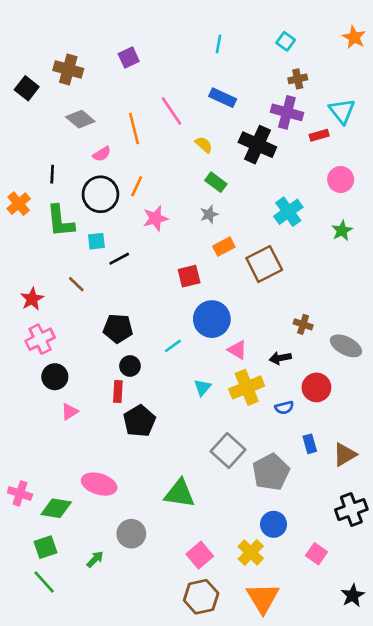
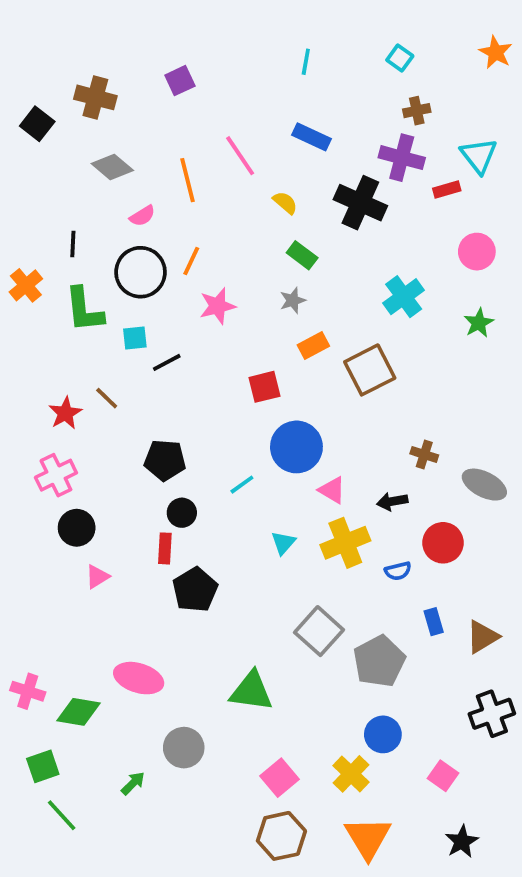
red star: (32, 299) -> (65, 413), moved
green square: (45, 547) -> (43, 766), moved
black star: (353, 595) -> (462, 842), moved

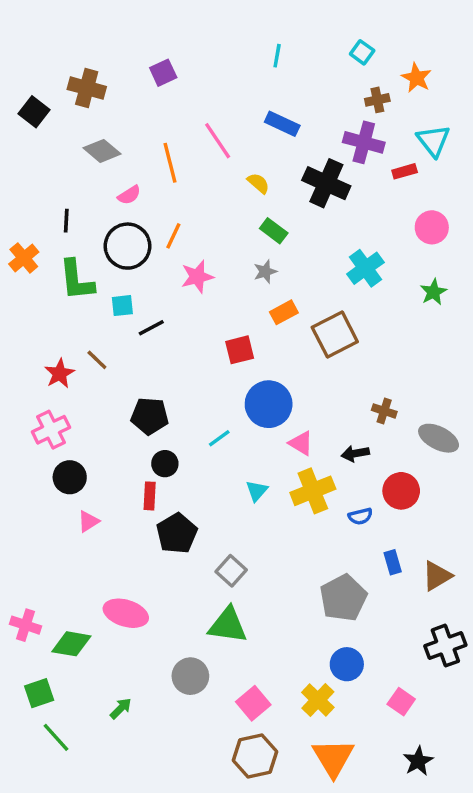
orange star: (496, 52) -> (416, 78), moved
gray square: (319, 631) -> (231, 571), moved, size x0.7
gray circle: (184, 748) -> (190, 676), moved

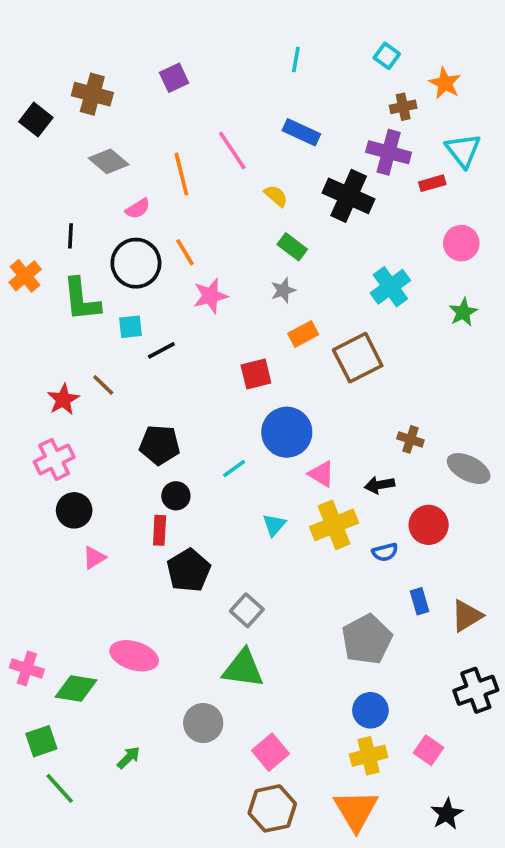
orange line: (173, 236) -> (185, 252), turned -56
yellow cross: (318, 700) -> (369, 756), moved, turned 32

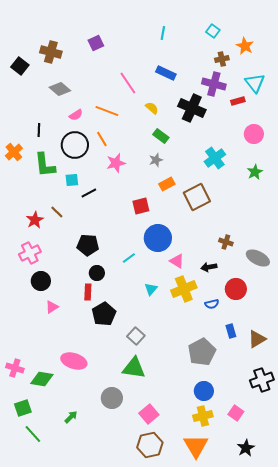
orange line: (181, 174) -> (107, 111), moved, turned -55

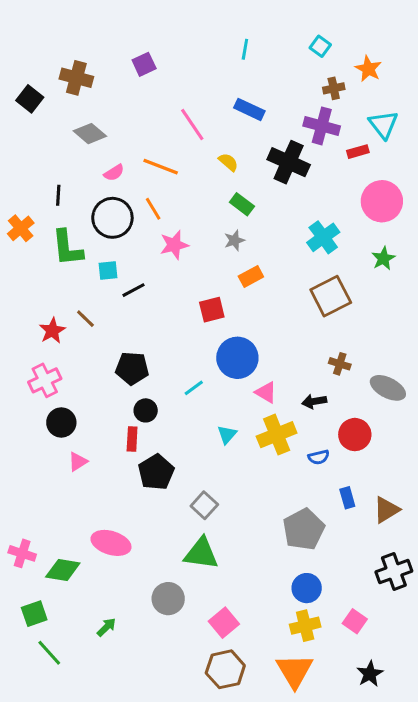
pink circle: (254, 134) -> (382, 201), size x1.4
brown square: (197, 197) -> (331, 296), moved

